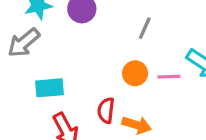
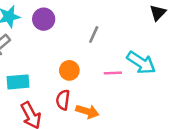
orange circle: (135, 73) -> (69, 70), moved

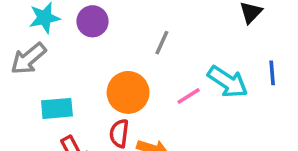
orange circle: (69, 70) -> (128, 92), size x1.5
pink line: (113, 73) -> (189, 96), turned -30

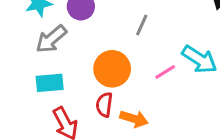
gray arrow: (28, 59) -> (51, 39), moved

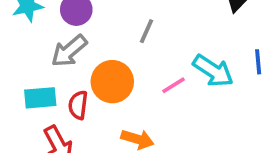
gray arrow: (51, 39) -> (69, 51), moved
red semicircle: (104, 105) -> (78, 105), moved

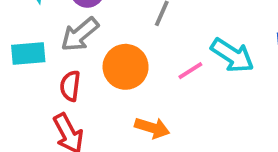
cyan rectangle: (40, 98) -> (28, 53), moved
red semicircle: (78, 105) -> (70, 86), moved

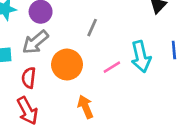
cyan arrow: (232, 55) -> (141, 57), turned 44
orange arrow: (152, 128) -> (85, 107), turned -130

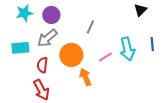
orange arrow: (85, 107) -> (85, 77), moved

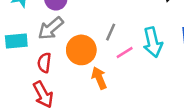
gray line: (90, 27) -> (111, 32), moved

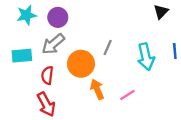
pink line: (125, 53) -> (127, 95), moved

